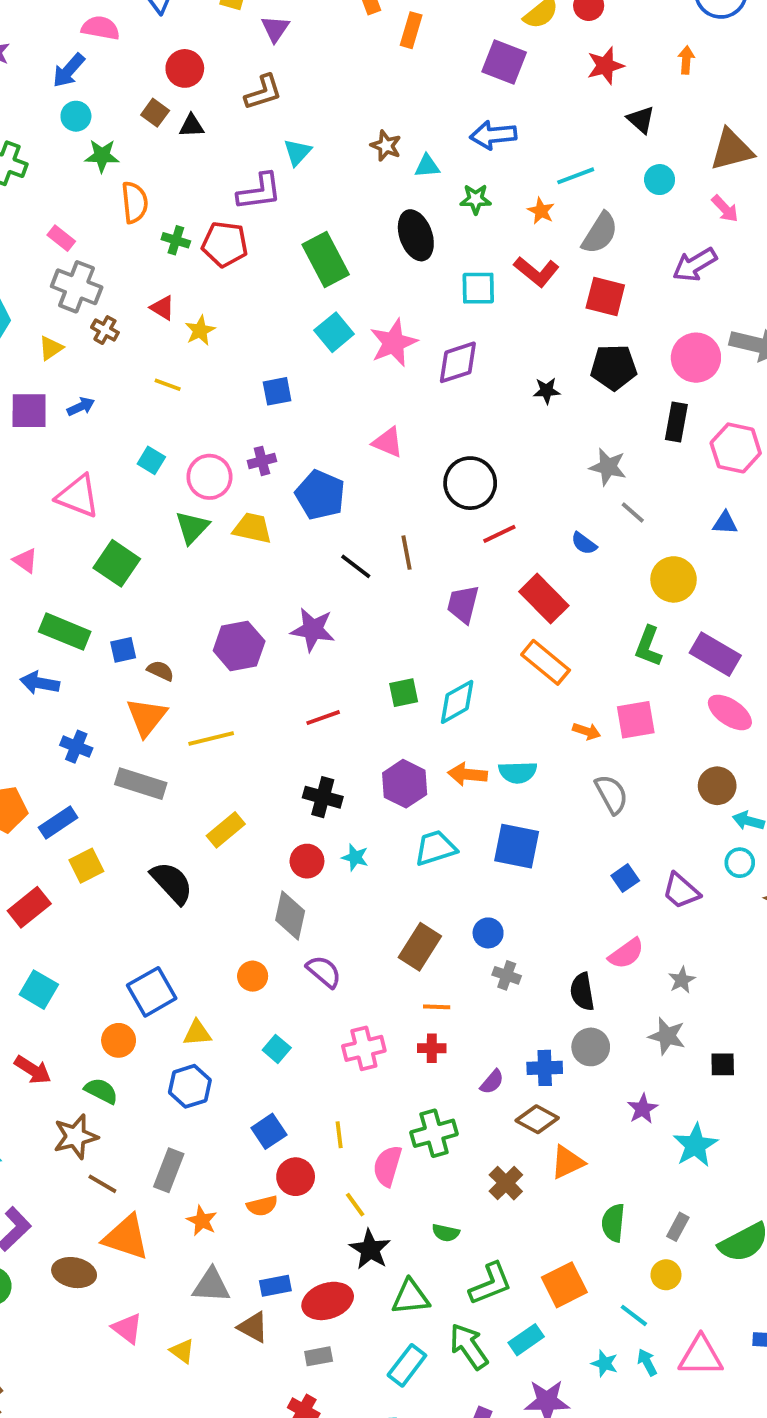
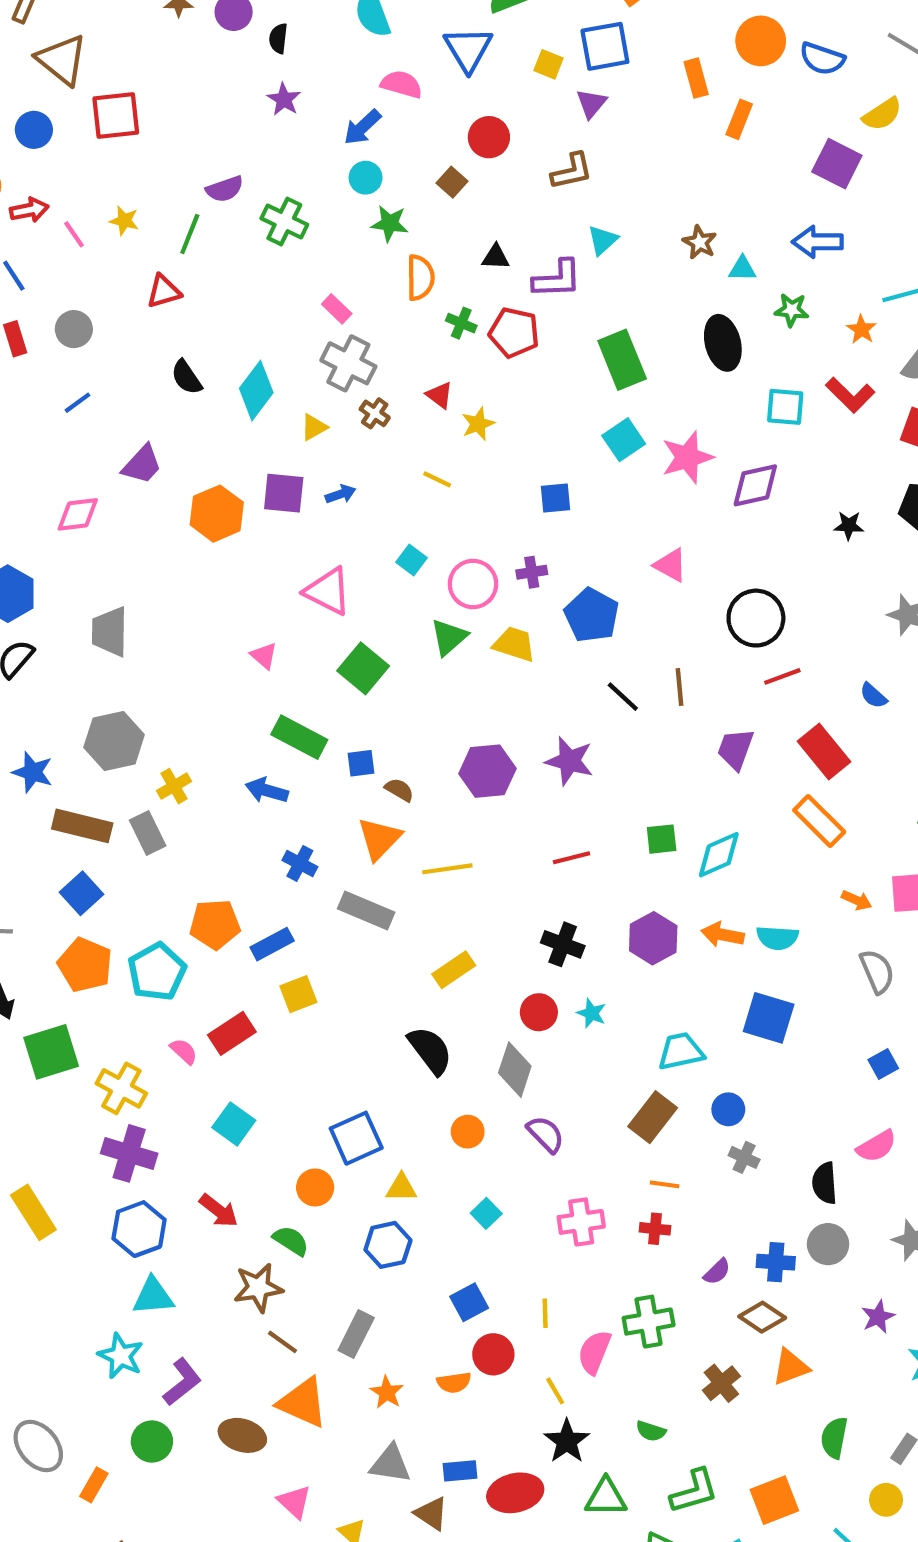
black triangle: (192, 126) -> (496, 257), moved
cyan trapezoid: (435, 848) -> (681, 1051), moved
black semicircle: (172, 883) -> (430, 1050), moved

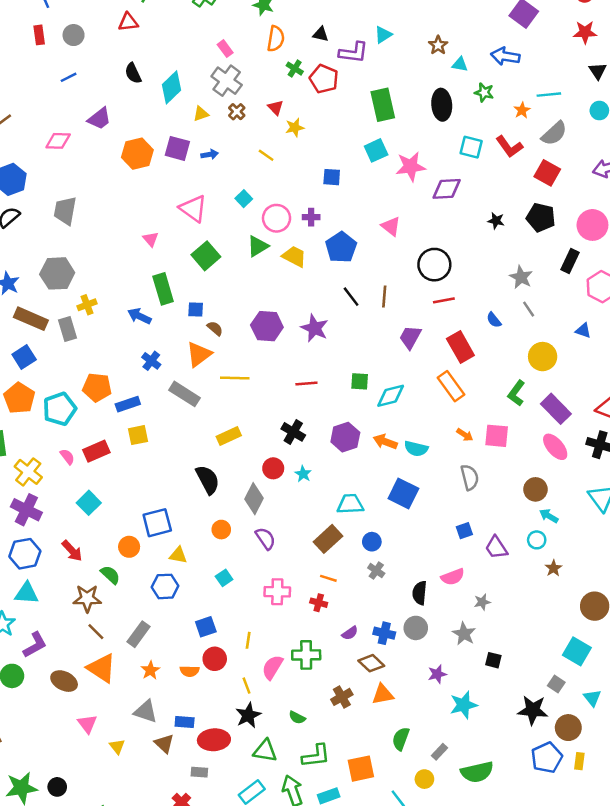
green rectangle: (299, 737) -> (163, 289), turned 36

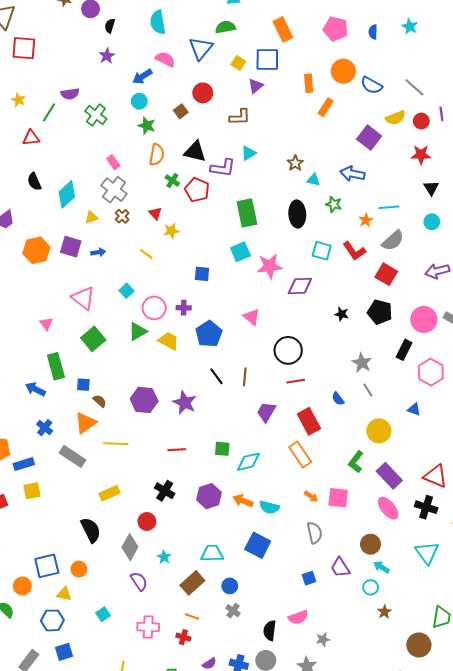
black triangle: (321, 34) -> (195, 152), size x1.6
cyan star: (303, 474) -> (164, 557), moved
orange circle: (221, 530) -> (79, 569), moved
purple trapezoid: (496, 548) -> (340, 568), moved
blue square: (206, 627) -> (64, 652), moved

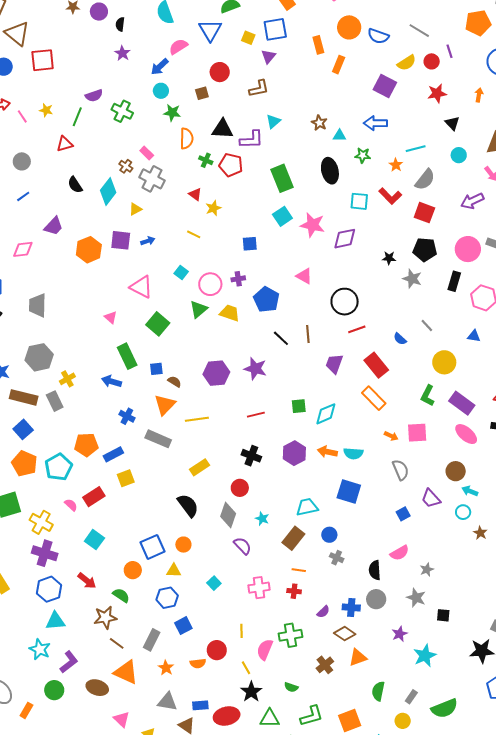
pink semicircle: (165, 59) -> (178, 47), turned -48
brown square: (181, 111) -> (202, 93), turned 32
brown cross: (122, 216) -> (126, 166), moved
pink star: (270, 266) -> (313, 225), turned 30
gray star: (362, 363) -> (412, 279), moved

